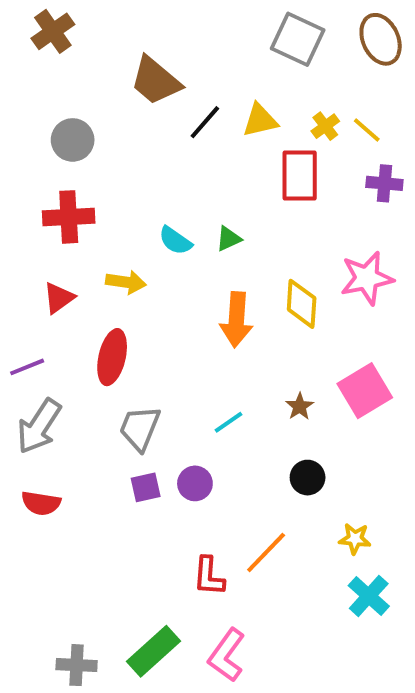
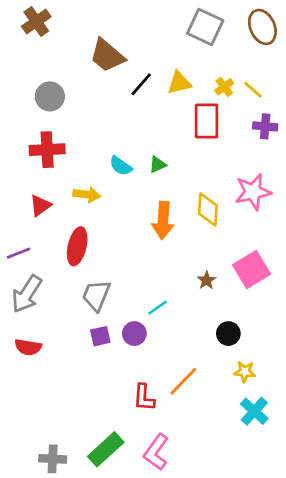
cyan line: (229, 422) -> (158, 308), moved
black circle: (308, 478) -> (228, 334), moved

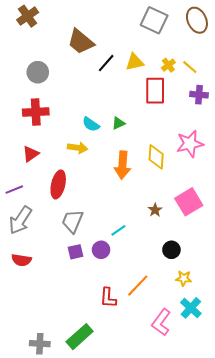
yellow arrow: (87, 195) -> (78, 148), moved
pink L-shape: (156, 452) -> (161, 322), moved

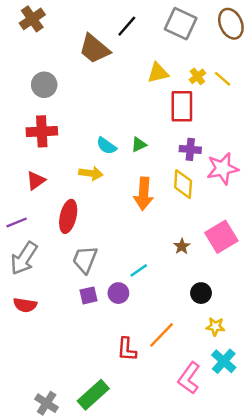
black line: (106, 63) -> (127, 26), moved
purple cross: (199, 95) -> (190, 149), moved
gray cross: (40, 344) -> (47, 403), turned 30

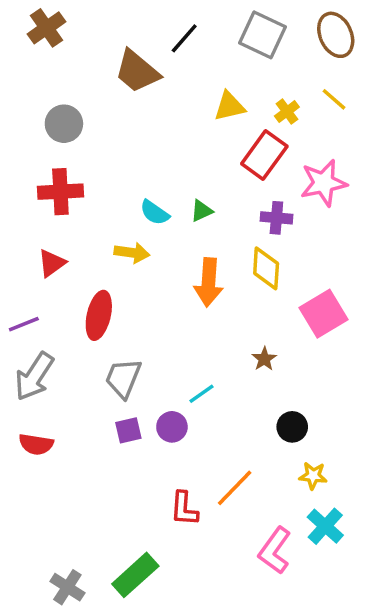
yellow line: (223, 79) -> (334, 99), moved
red rectangle: (182, 106) -> (264, 155), turned 36
pink star: (223, 169) -> (324, 183), moved
pink square: (221, 237) -> (324, 314), moved

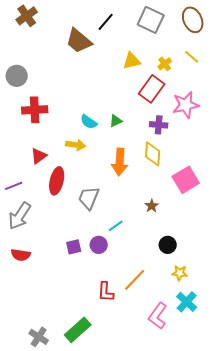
gray circle: (64, 124) -> (17, 76), moved
red triangle: (52, 263) -> (39, 156), moved
gray trapezoid: (123, 378) -> (89, 198), moved

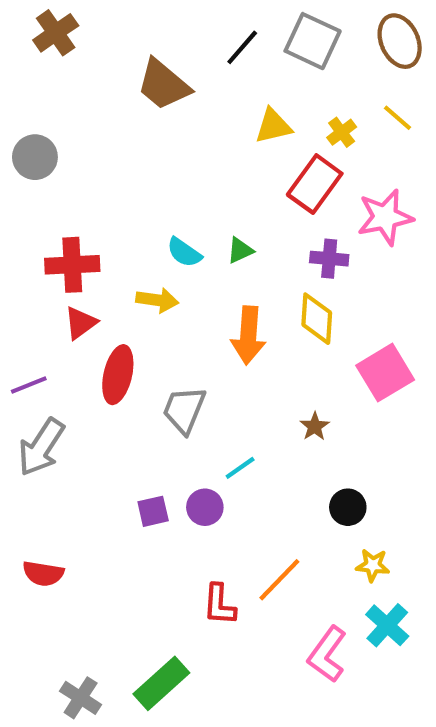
black line: (106, 22) -> (242, 47), moved
red cross: (35, 110) -> (72, 265), moved
red semicircle: (21, 255) -> (43, 574), moved

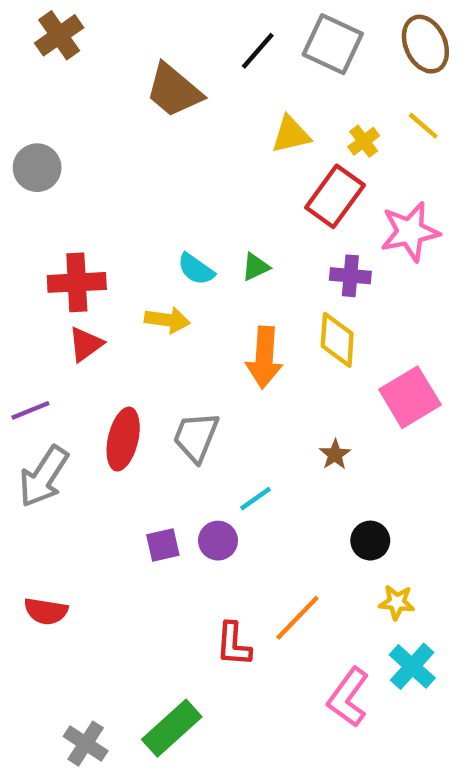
red ellipse: (118, 375) -> (123, 439), moved

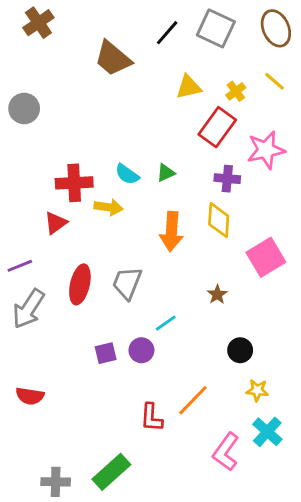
red cross: (77, 282) -> (74, 183), moved
gray cross: (86, 744) -> (56, 482), turned -32

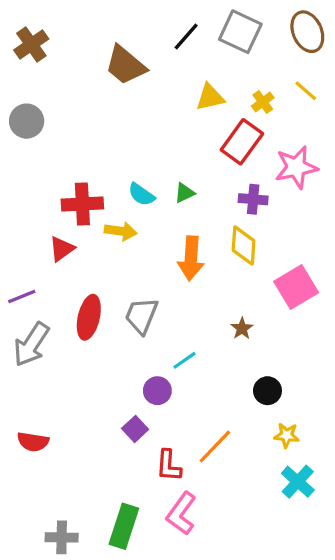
brown cross: (38, 23) -> (31, 44), moved
purple square: (106, 353) -> (135, 429), moved, turned -30
pink L-shape: (226, 452) -> (181, 514), moved
green rectangle: (111, 472) -> (124, 526), turned -30

